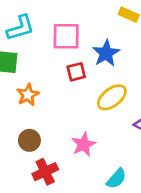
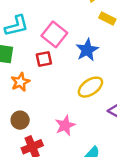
pink square: (66, 36) -> (54, 34), turned 35
red square: (76, 72) -> (44, 59), moved

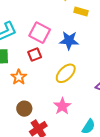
blue star: (87, 50) -> (69, 40), turned -30
yellow ellipse: (90, 87) -> (66, 73), moved

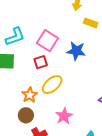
yellow ellipse: (66, 73) -> (52, 85), moved
orange star: (19, 77) -> (30, 95), moved

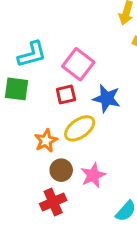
blue star: (76, 51) -> (107, 98), moved
brown circle: (26, 115) -> (61, 170), moved

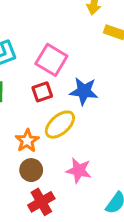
brown circle: (61, 170) -> (31, 170), moved
pink star: (93, 175) -> (79, 170), turned -30

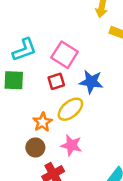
brown circle: (31, 170) -> (35, 147), moved
pink star: (79, 170) -> (71, 145), moved

